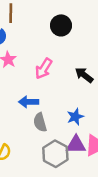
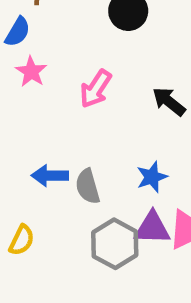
blue arrow: (29, 102) -> (50, 176), moved

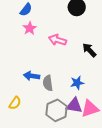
pink arrow: (96, 89) -> (57, 40), turned 66

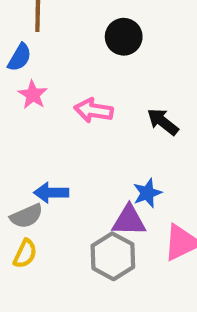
gray semicircle: (48, 83) -> (27, 216), moved, turned -98
purple triangle: (74, 106) -> (129, 221), moved

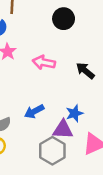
blue arrow: (51, 193) -> (34, 111), moved, turned -30

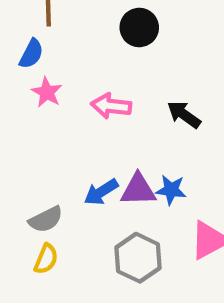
blue star: (74, 113) -> (171, 190), turned 30
purple triangle: (63, 130) -> (138, 190), moved

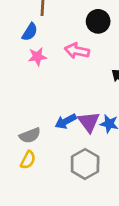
pink star: (47, 92) -> (37, 57), turned 30
pink arrow: (111, 106) -> (77, 51), moved
purple triangle: (138, 190) -> (89, 122), turned 50

